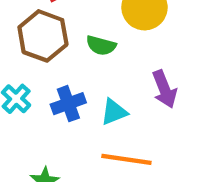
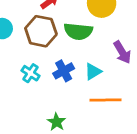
green semicircle: (101, 45) -> (78, 31), size x1.5

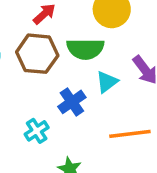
cyan triangle: (93, 72) -> (107, 82), moved
cyan cross: (31, 73) -> (37, 131), moved, turned 30

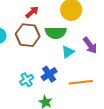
blue cross: (72, 102) -> (49, 74), moved

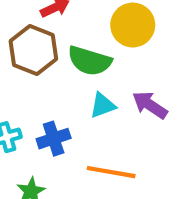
purple arrow: (90, 45) -> (150, 105), turned 144

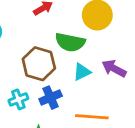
brown hexagon: (33, 50) -> (39, 64), moved

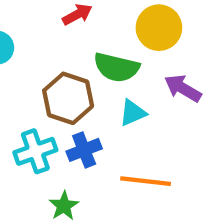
purple arrow: (114, 68) -> (183, 88), moved
cyan cross: (18, 99) -> (35, 151), size x1.4

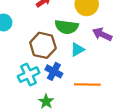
blue cross: (84, 150) -> (54, 71), turned -35

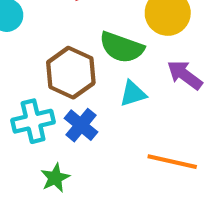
orange line: (87, 85) -> (172, 162), moved

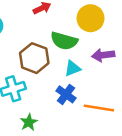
purple arrow: (185, 75) -> (103, 55), turned -40
blue cross: (81, 125) -> (66, 94), moved

